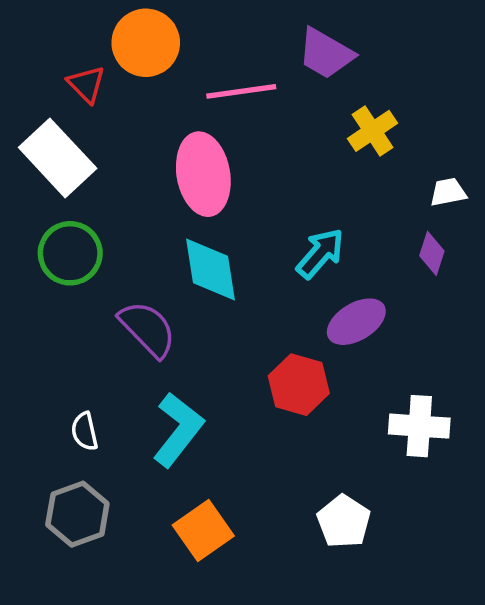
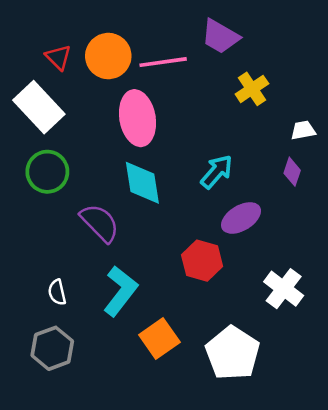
orange circle: (146, 43) -> (108, 56), moved
white cross: (419, 426) -> (284, 289), turned 33
white pentagon: (344, 521) -> (232, 353), size x1.5
orange square: (203, 530) -> (159, 339), moved

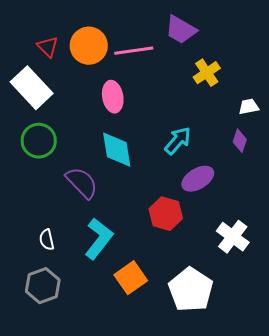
pink ellipse: (138, 118) -> (113, 97), size x0.7

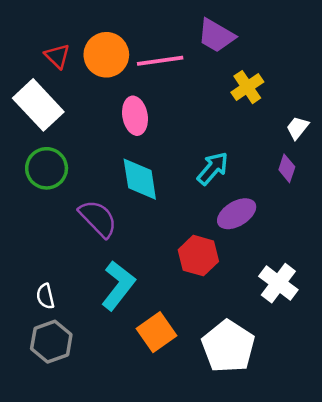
white trapezoid: (249, 107) -> (298, 128), turned -40
white semicircle: (47, 240) -> (45, 296), moved

